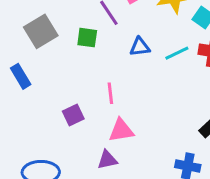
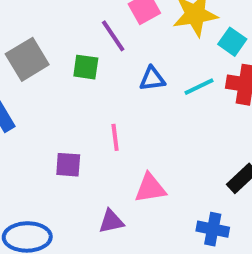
purple square: (73, 115) -> (68, 165), turned 30
pink triangle: (121, 130) -> (150, 188), moved

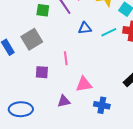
gray square: (27, 59) -> (32, 39), moved
green square: (86, 67) -> (43, 10), moved
blue cross: (213, 229) -> (102, 105), moved

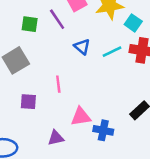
blue triangle: (85, 28) -> (82, 47), turned 48
blue cross: (102, 105) -> (103, 130), moved

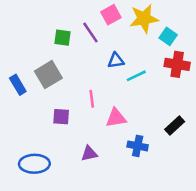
blue triangle: (82, 47) -> (116, 61), turned -49
cyan line: (112, 52) -> (136, 76), moved
pink triangle: (81, 117) -> (116, 118), moved

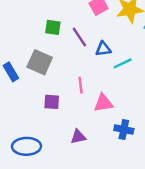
purple line: (90, 33) -> (79, 37), moved
gray square: (48, 75) -> (40, 62), turned -35

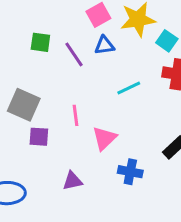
blue triangle: (103, 49) -> (104, 45), moved
gray square: (40, 62) -> (24, 105), moved
pink triangle: (103, 103) -> (104, 138), turned -35

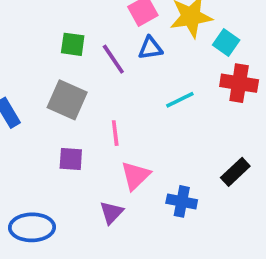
gray square: (24, 105) -> (67, 100), moved
pink triangle: (104, 138) -> (136, 176), moved
purple triangle: (72, 181) -> (111, 213), turned -35

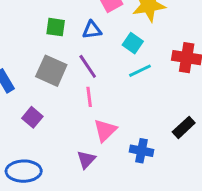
cyan square: (226, 43) -> (133, 43), moved
blue triangle: (150, 48) -> (92, 30), moved
purple line: (113, 59) -> (88, 66), moved
purple square: (71, 159) -> (32, 117), moved, turned 36

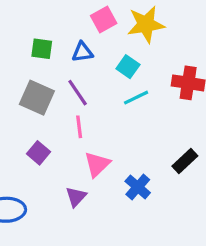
purple square: (32, 117) -> (39, 153), moved
blue cross: (142, 151) -> (138, 187), turned 30

